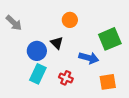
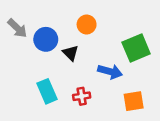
blue circle: (37, 51) -> (46, 39), moved
cyan rectangle: (38, 74) -> (47, 91), turned -48
red cross: (66, 78) -> (82, 96), turned -32

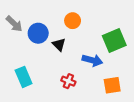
cyan rectangle: (47, 91) -> (24, 77), moved
red cross: (82, 96) -> (68, 81), turned 32

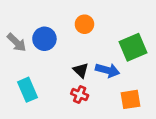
gray arrow: (14, 24) -> (17, 42), moved
black triangle: (59, 45) -> (81, 70), moved

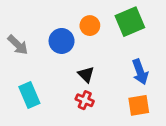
blue circle: (44, 39) -> (62, 41), moved
green square: (133, 47) -> (130, 22), moved
blue arrow: (107, 70) -> (140, 72), moved, turned 55

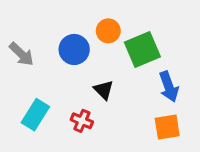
green square: (130, 22) -> (142, 49), moved
cyan rectangle: (29, 95) -> (35, 115), turned 55
red cross: (85, 100) -> (82, 121), moved

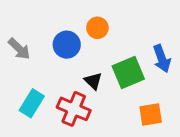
green square: (142, 49) -> (128, 73), moved
blue arrow: (169, 87) -> (162, 59), moved
red cross: (82, 121) -> (74, 109), size x1.6

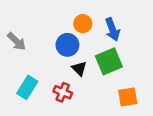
blue circle: (67, 45) -> (67, 45), moved
blue arrow: (162, 59) -> (112, 29), moved
red cross: (74, 109) -> (63, 92), size x0.7

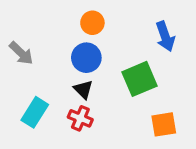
orange circle: (83, 24) -> (92, 23), moved
blue arrow: (112, 29) -> (165, 36), moved
black triangle: (79, 69) -> (83, 90), moved

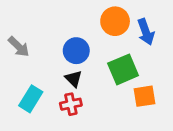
orange circle: (92, 23) -> (115, 21), moved, size x1.4
red cross: (80, 118) -> (71, 104), turned -35
orange square: (164, 124) -> (144, 96), moved

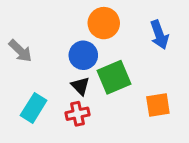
orange circle: (115, 21) -> (104, 23), moved
green square: (123, 69) -> (114, 77), moved

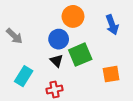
red cross: (77, 114) -> (54, 89), moved

